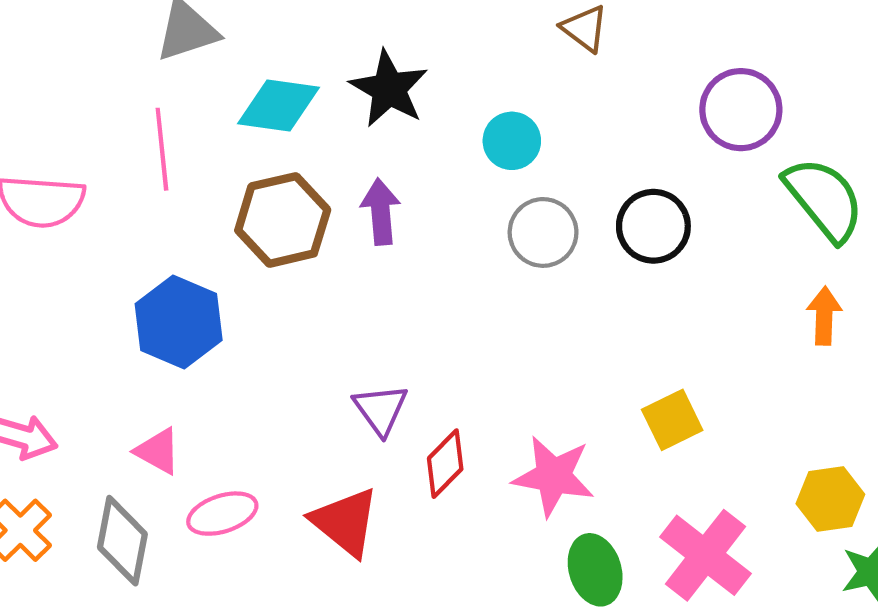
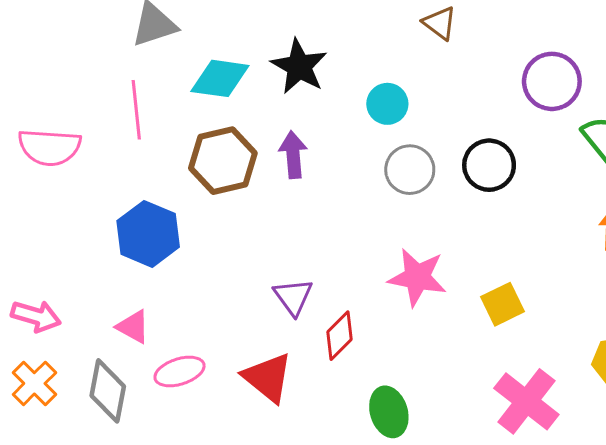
pink star: (553, 476) -> (417, 277), moved
green ellipse: (595, 570) -> (389, 412), moved

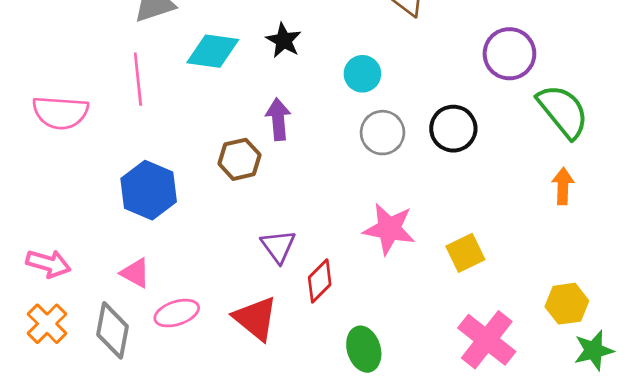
black star: (299, 66) -> (284, 40), size x0.7
brown hexagon: (223, 161) -> (239, 159), moved, size x0.7

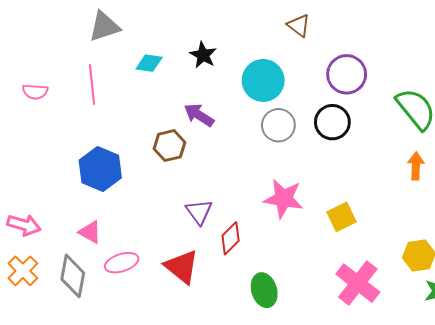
cyan diamond: (213, 51) -> (149, 63), size x0.7
purple circle: (509, 54) -> (347, 74), moved
cyan circle: (362, 74) -> (263, 80), size x1.5
pink semicircle: (60, 113) -> (35, 92), moved, size x0.6
purple arrow: (278, 119) -> (199, 115), turned -52

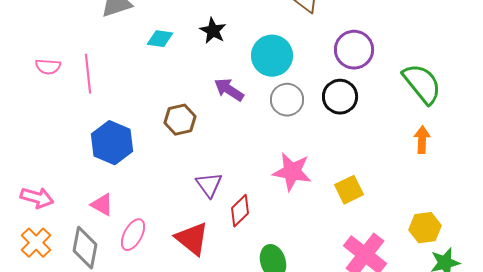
pink line: (92, 85) -> (88, 74), moved
purple arrow: (199, 115) -> (229, 90), moved
pink ellipse: (122, 263) -> (133, 235), turned -44

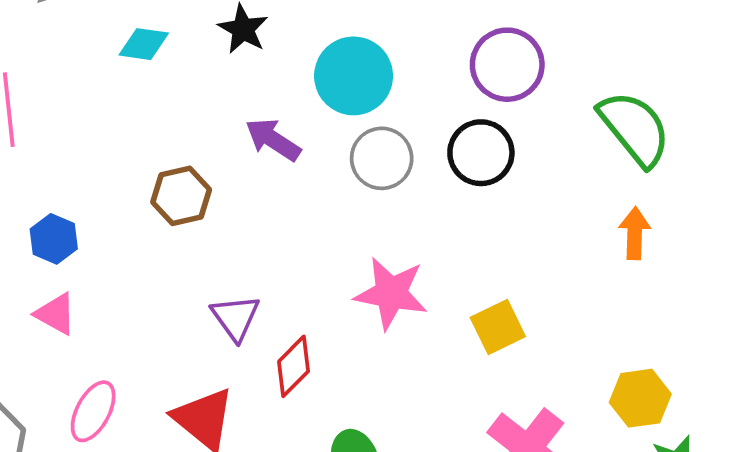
blue hexagon: (112, 143) -> (54, 239), size x0.6
pink triangle: (102, 205) -> (56, 314), moved

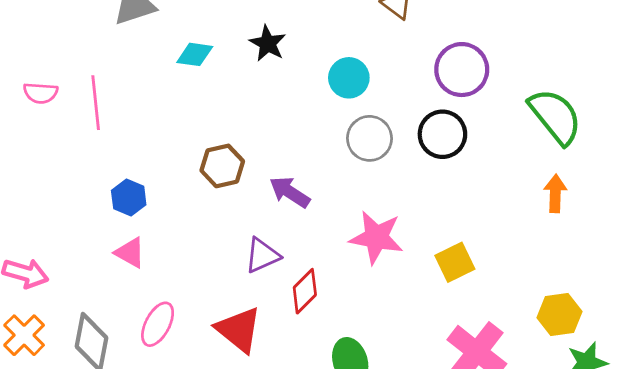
cyan circle: (354, 76) -> (349, 78), size x0.7
purple arrow: (273, 140) -> (290, 192), moved
purple triangle: (235, 318) -> (262, 255), turned 42

